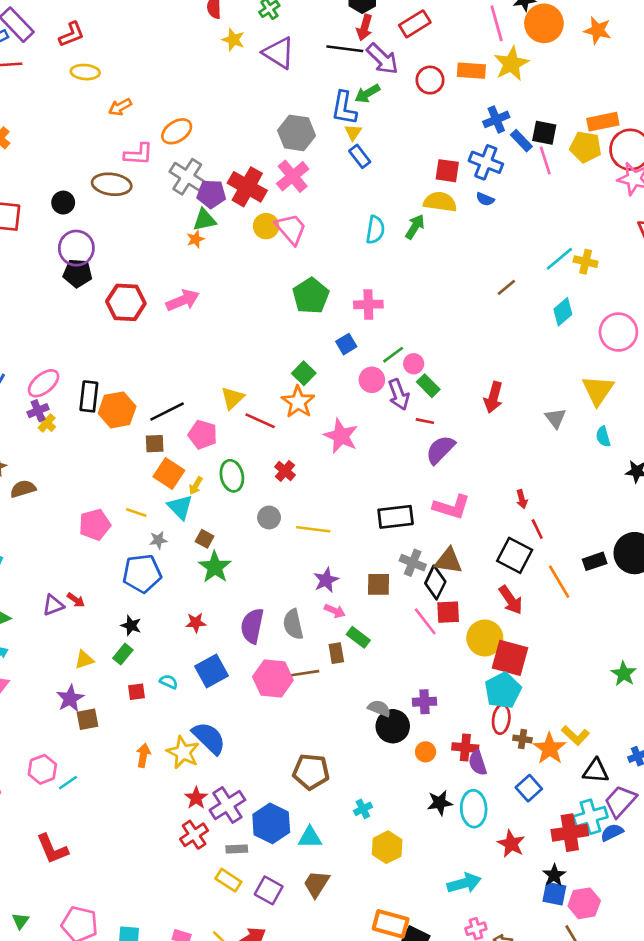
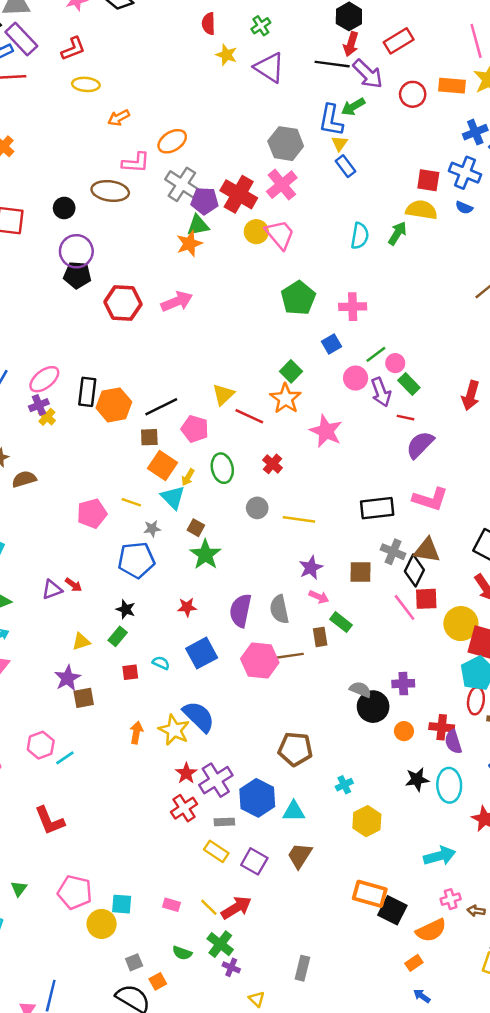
orange star: (195, 239) -> (189, 244), size x1.5

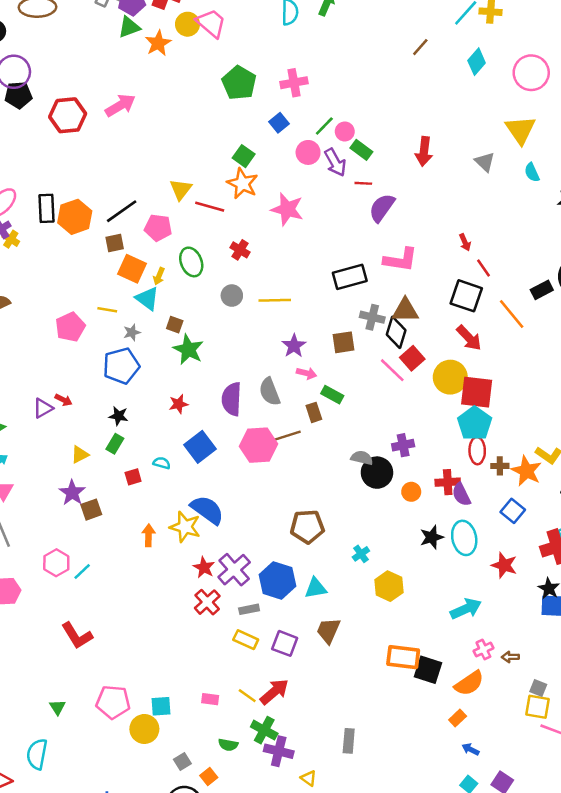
orange star: (189, 244) -> (158, 43), moved
red square: (426, 599) -> (412, 358), turned -30
purple cross: (231, 967) -> (279, 751), size x1.6

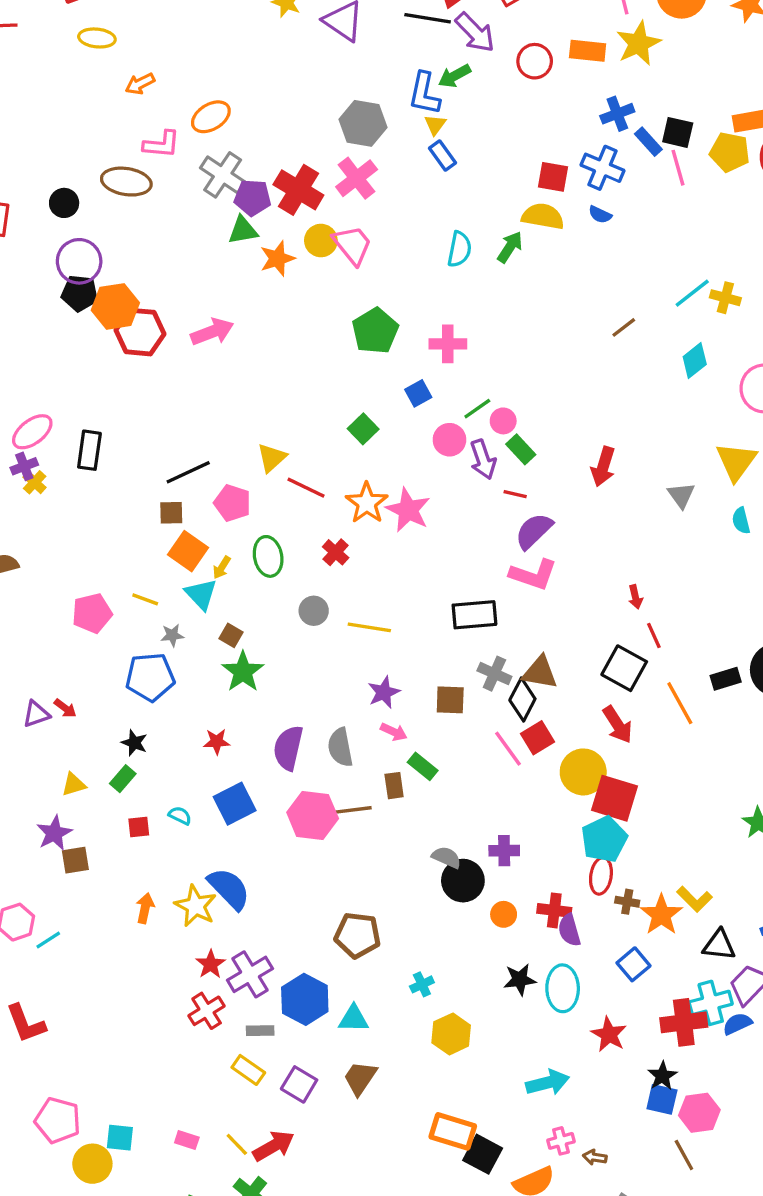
orange star: (242, 184) -> (367, 503), moved
orange hexagon: (75, 217) -> (115, 306), moved
pink L-shape: (401, 260) -> (533, 575), moved

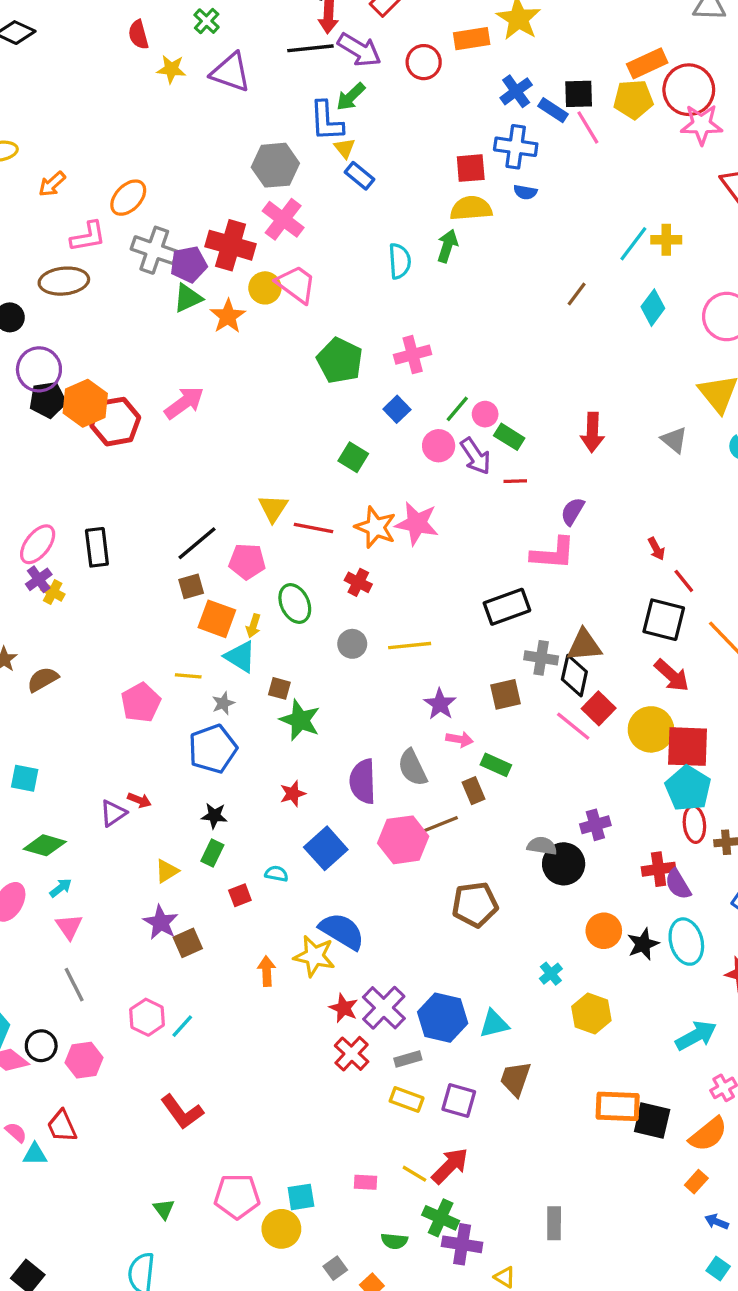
purple semicircle: (534, 531) -> (573, 511), moved, size x0.7
orange circle: (504, 914) -> (604, 931), moved, size x1.4
brown pentagon: (357, 935) -> (475, 905), moved

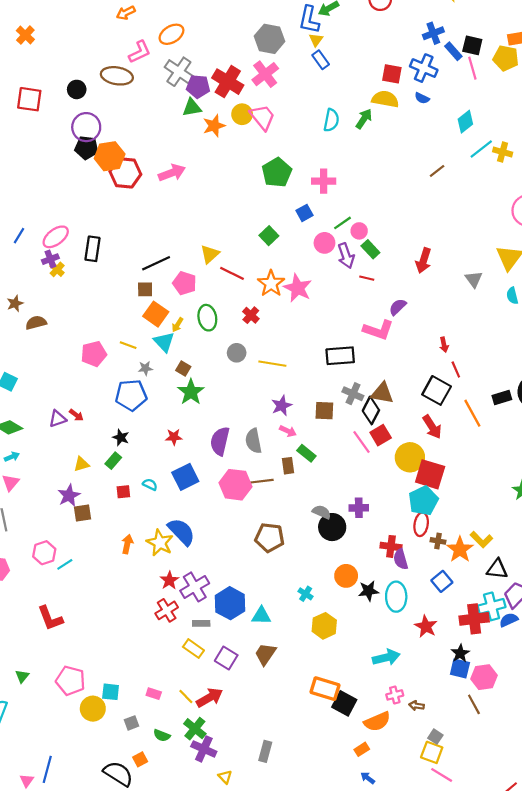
pink L-shape: (88, 237) -> (140, 52), turned -30
cyan diamond: (653, 308) -> (465, 122), moved
cyan cross: (551, 974) -> (306, 594), turned -32
gray square: (335, 1268) -> (132, 723), moved

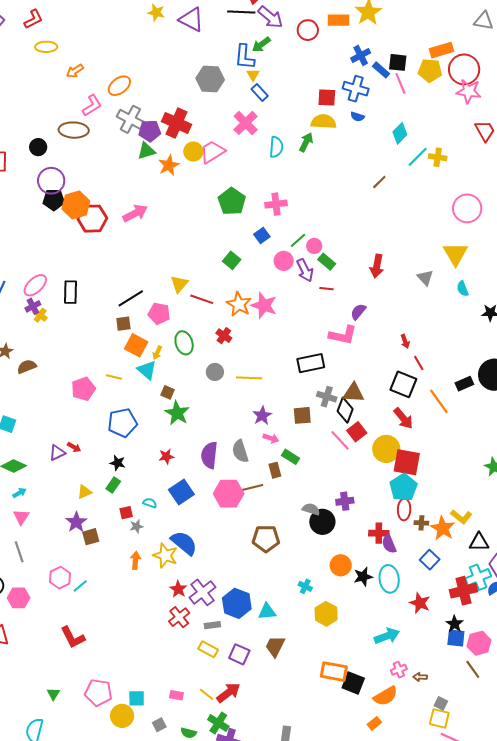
pink cross: (265, 74) -> (246, 123), moved
pink trapezoid: (262, 117) -> (212, 152), turned -76
gray star: (145, 368) -> (136, 526), moved

